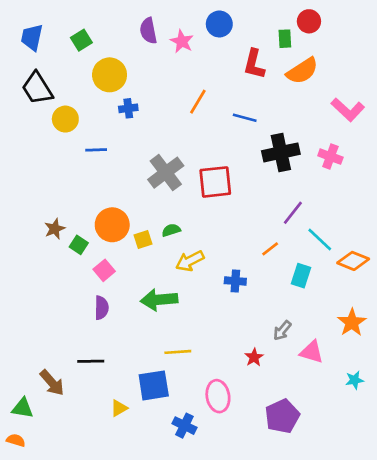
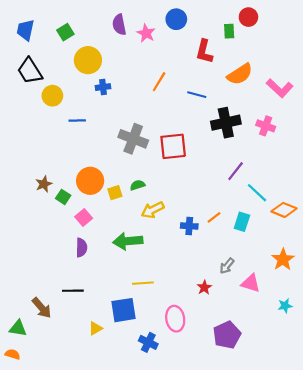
orange semicircle: (302, 71) -> (240, 74), moved
gray cross: (166, 173) -> (133, 139), turned -32
orange line: (270, 249) -> (214, 217), moved

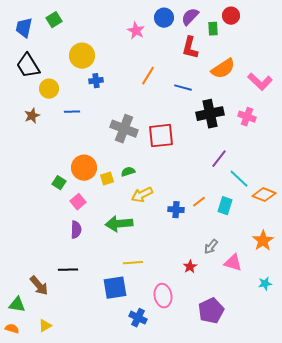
purple semicircle: (119, 25) -> (190, 17), moved, turned 54
green square: (65, 32) -> (54, 20), moved
brown star: (44, 184) -> (32, 116), moved
yellow triangle: (95, 328) -> (45, 326), moved

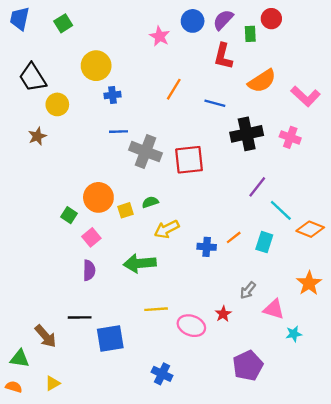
blue trapezoid: (24, 28) -> (20, 19), moved
blue line: (72, 112) -> (118, 132), moved
cyan star: (265, 284) -> (294, 334), moved
blue square: (115, 288) -> (110, 339), moved
pink ellipse: (163, 296) -> (191, 326), moved, turned -60

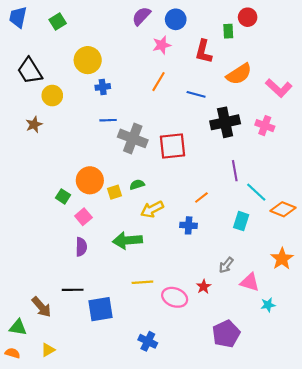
purple semicircle: (223, 20) -> (141, 16), moved
pink star: (160, 36) -> (162, 45), moved, turned 30
purple line: (257, 187) -> (235, 171), turned -48
orange line: (234, 237) -> (201, 197), moved

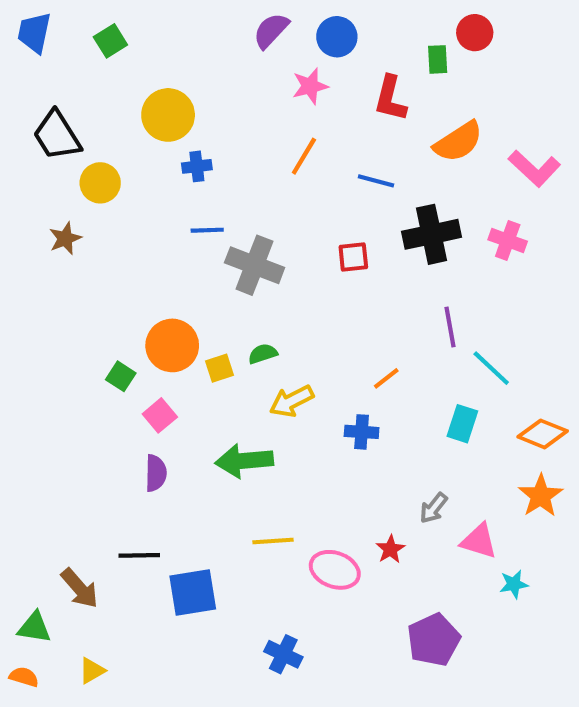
red square: (172, 146) -> (353, 257), moved, size x0.6
orange diamond: (283, 209) -> (543, 434), moved

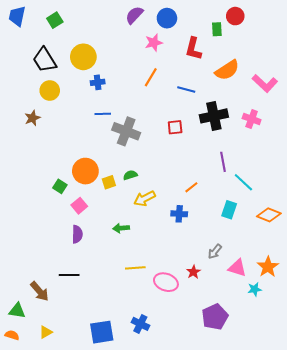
black trapezoid: (57, 136) -> (45, 60), moved
green arrow: (244, 461) -> (121, 228), size x0.6
orange star: (541, 496) -> (268, 267), moved
blue square: (193, 592) -> (102, 332), moved

